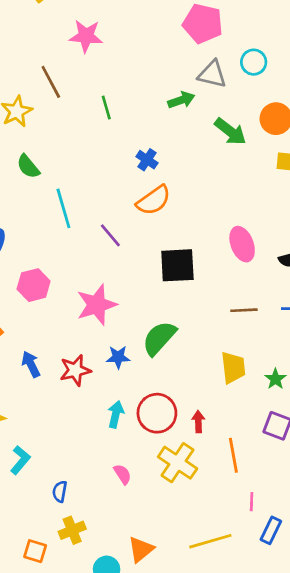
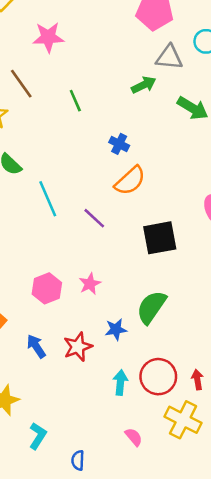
pink hexagon: (34, 285) -> (47, 288), moved
pink star: (97, 305) -> (90, 284), size x0.6

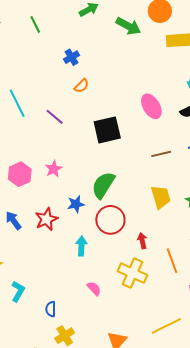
blue cross: (119, 144) -> (71, 57), turned 35
orange semicircle: (130, 181) -> (82, 86), size x0.6
red circle: (158, 377) -> (110, 220), moved

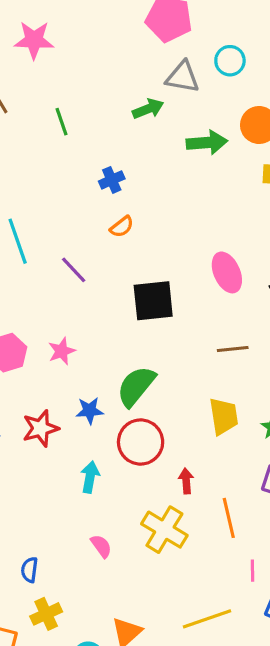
green arrow: (128, 26) -> (207, 143), turned -40

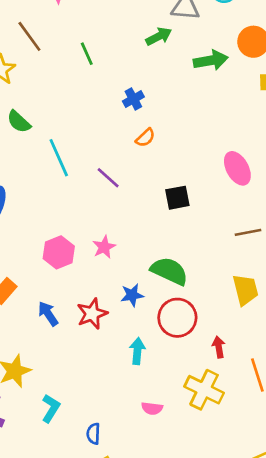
black square: (153, 301) -> (177, 198), size x0.7
green semicircle: (136, 386) -> (169, 271), turned 81
pink semicircle: (101, 546) -> (152, 408), turned 138

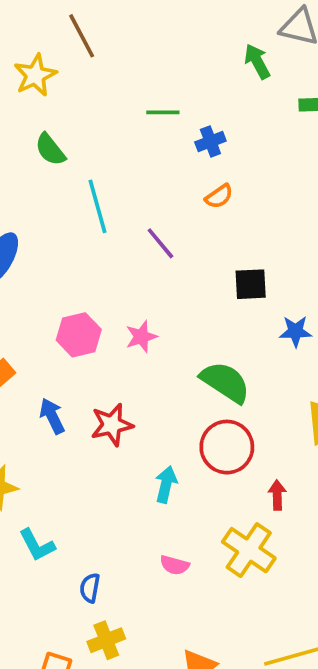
green arrow: (159, 36) -> (257, 61), turned -100
green line: (87, 54) -> (163, 112), moved, turned -75
blue star: (132, 295) -> (295, 331), moved
cyan L-shape: (51, 408) -> (37, 545), turned 112

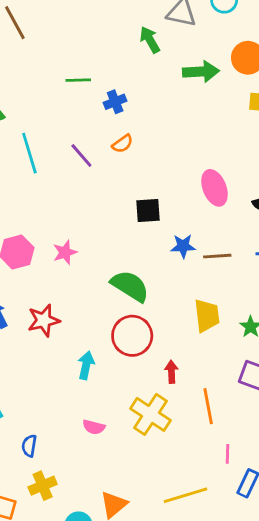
purple line: (160, 243) -> (81, 155), moved

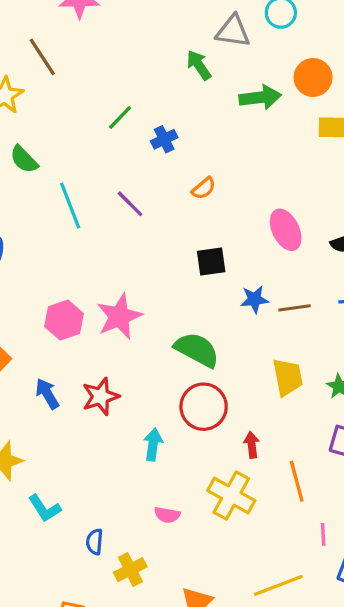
green line: (78, 80) -> (120, 118), turned -40
orange semicircle: (123, 144) -> (204, 188), moved
pink star: (65, 252) -> (119, 317), size x1.6
yellow cross: (43, 486) -> (130, 570), moved

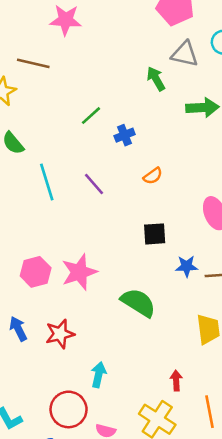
brown line: (42, 57) -> (33, 63), turned -48
red circle: (204, 407) -> (69, 409), moved

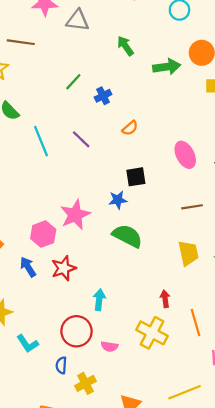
gray triangle: (185, 54) -> (78, 20), moved
blue star: (187, 266) -> (118, 200), moved
pink hexagon: (36, 272) -> (43, 234), moved

